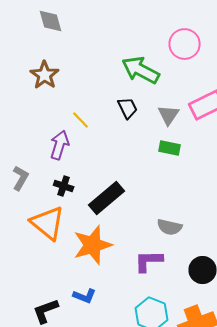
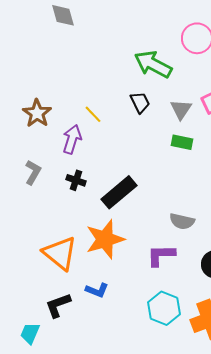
brown star: (45, 75) -> (37, 113), moved
orange triangle: (48, 223) -> (60, 253), moved

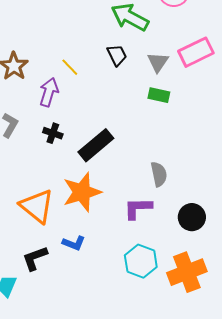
gray semicircle: (182, 221) -> (159, 174), turned -115

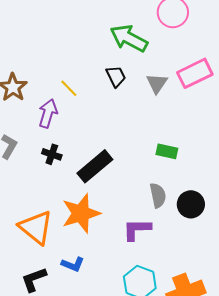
green rectangle: (159, 95) -> (167, 151), moved
black circle: (192, 217) -> (191, 204), moved

